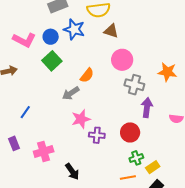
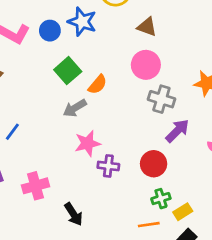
brown triangle: (111, 31) -> (147, 27), moved
green square: (52, 61) -> (68, 71), moved
purple arrow: (147, 108) -> (177, 131), turned 36

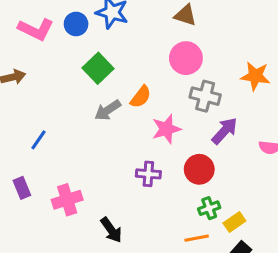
orange semicircle: (98, 84) -> (141, 97), moved
pink star: (87, 143) -> (166, 129), moved

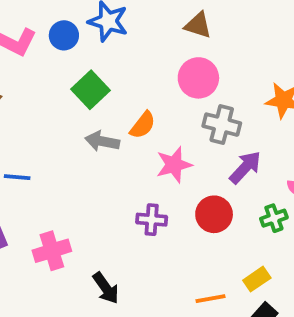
gray arrow: (108, 110) -> (102, 141), turned 44
blue line: (38, 140) -> (17, 177), turned 60
green cross: (209, 208) -> (274, 218), moved

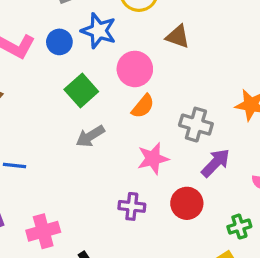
pink circle: (198, 78) -> (135, 69), moved
orange semicircle: (143, 125) -> (143, 106), moved
gray arrow: (102, 141) -> (90, 136), turned -44
green cross: (274, 218) -> (239, 227), moved

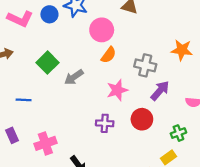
green square: (81, 90) -> (48, 63), moved

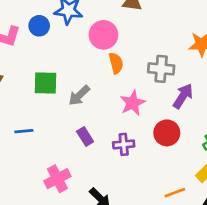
orange semicircle: (109, 55) -> (116, 63), turned -42
green square: (48, 63) -> (45, 83), turned -35
purple rectangle: (12, 135) -> (85, 137), moved

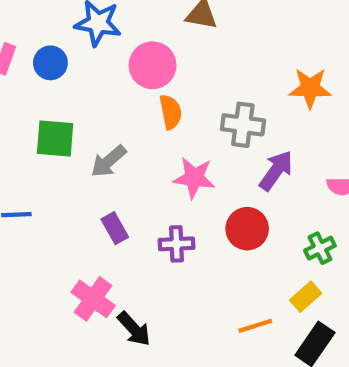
blue circle: (39, 26) -> (50, 63), moved
pink star: (133, 103) -> (194, 178), turned 30
pink cross: (57, 179) -> (93, 299), moved, turned -30

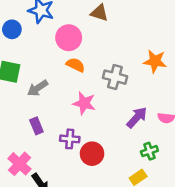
orange semicircle: (171, 112) -> (76, 65), turned -60
purple arrow: (276, 171) -> (137, 117), moved
red circle: (247, 229) -> (92, 154), moved

